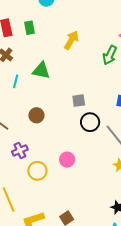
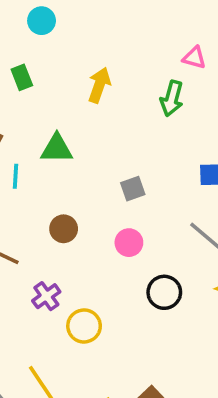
black circle: (90, 122) -> (164, 292), moved
pink circle: (67, 160) -> (129, 243), moved

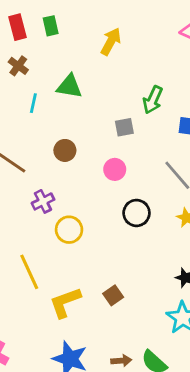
green arrow: (172, 98) -> (153, 100), moved

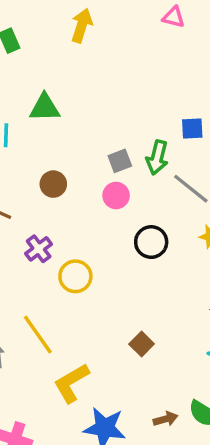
yellow arrow: (111, 41) -> (82, 25), moved
green arrow: (153, 100) -> (157, 157), moved
gray square: (124, 127) -> (120, 161), moved
yellow L-shape: (65, 302) -> (71, 383), moved

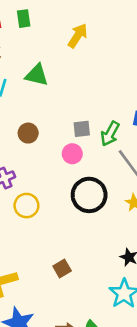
yellow arrow: (82, 25) -> (78, 36), moved
black circle: (151, 242) -> (89, 195), size x1.4

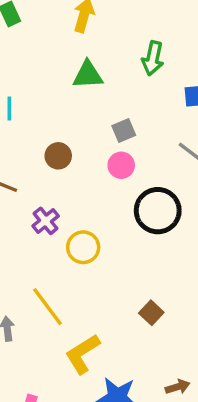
green triangle: (37, 75) -> (88, 75), moved
green arrow: (110, 134) -> (153, 58), moved

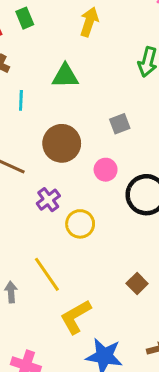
green triangle: (88, 75) -> (65, 76), moved
brown circle: (58, 156) -> (62, 143), size x1.6
pink circle: (121, 165) -> (106, 170), moved

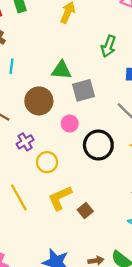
green triangle: (65, 76) -> (61, 70), moved
gray square: (120, 124) -> (83, 90), size x1.5
yellow L-shape: (76, 317) -> (60, 198), moved

